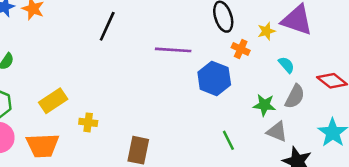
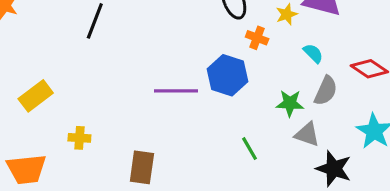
purple line: (173, 50) -> (176, 91), moved
yellow rectangle: (53, 101) -> (36, 96), moved

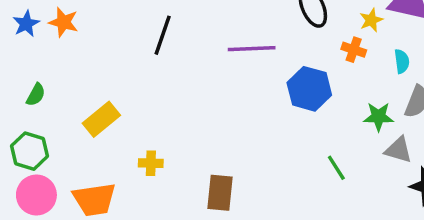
orange cross: (257, 38) -> (354, 50), moved
cyan semicircle: (313, 53) -> (402, 61), turned 40
purple line: (176, 91) -> (252, 49), moved

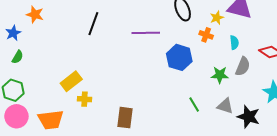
blue star: (26, 24) -> (13, 33), moved
yellow rectangle: (101, 119) -> (71, 81), moved
gray triangle: (399, 150) -> (225, 106), moved

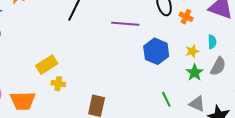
yellow star: (217, 18) -> (192, 51), moved
orange cross: (206, 35) -> (186, 17), moved
green star: (220, 75) -> (195, 72), turned 30

